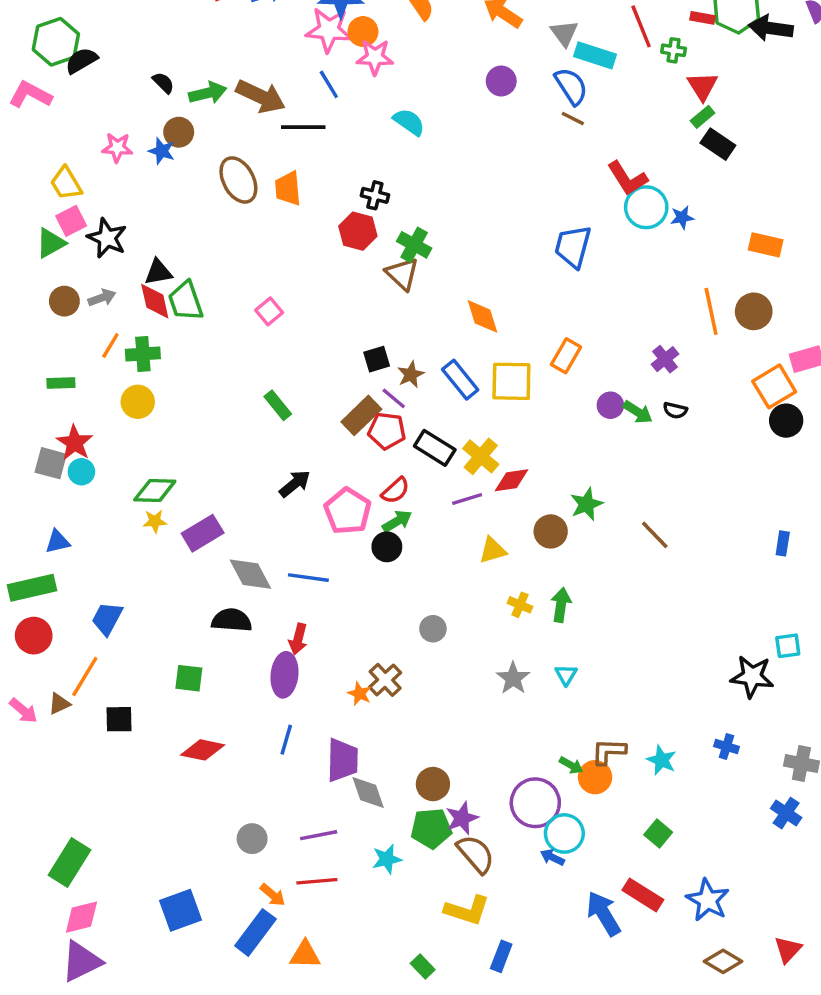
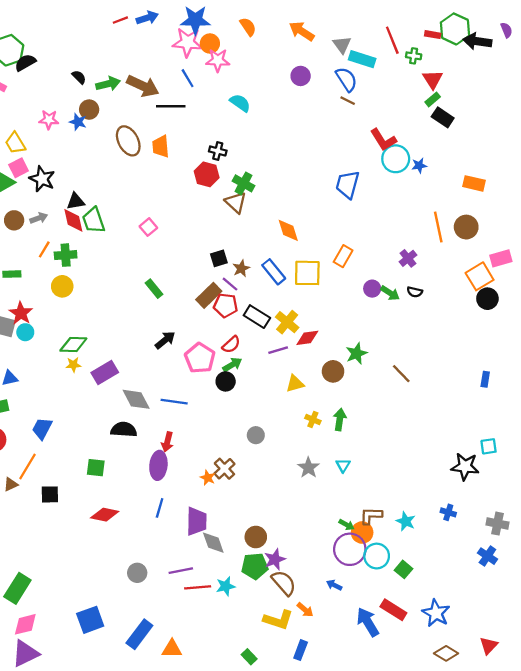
purple circle: (535, 803) -> (350, 549), moved
cyan circle: (564, 833) -> (377, 556), moved
red line: (317, 881) -> (198, 587), moved
orange arrow: (273, 895) -> (305, 610), moved

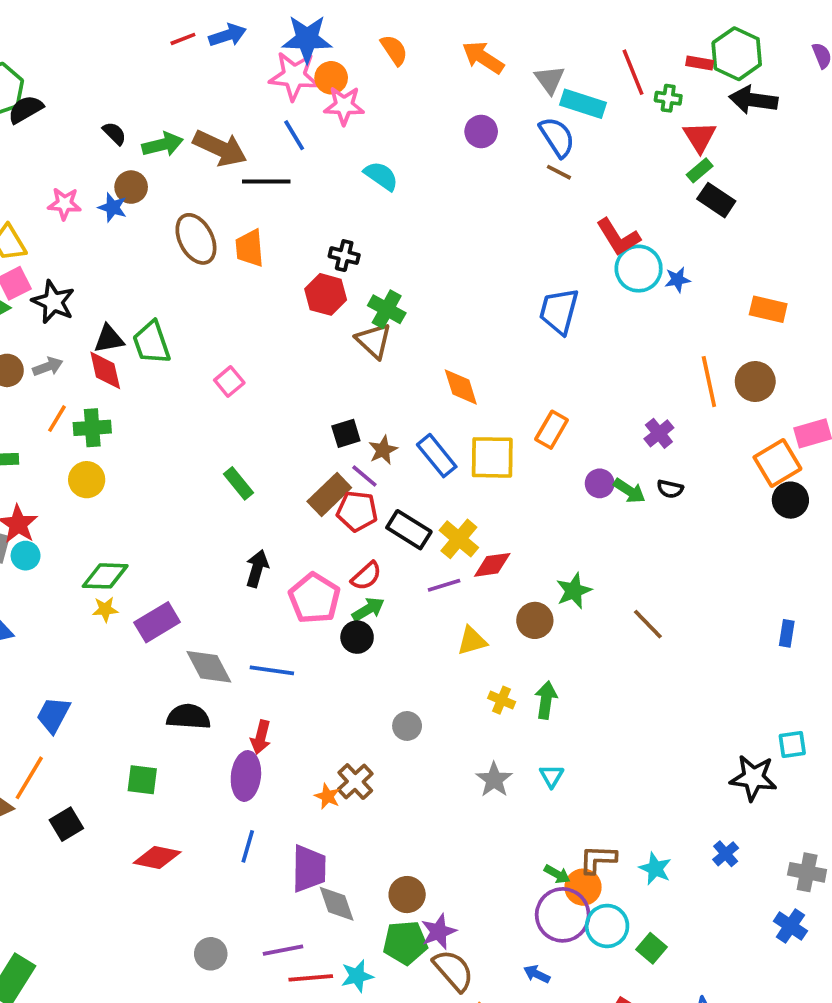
black arrow: (477, 41) -> (753, 100), moved
green trapezoid: (94, 220) -> (151, 343), moved
black arrow: (165, 340) -> (257, 569), turned -35
black square: (50, 494) -> (66, 824), turned -30
blue cross: (448, 512) -> (726, 854), turned 32

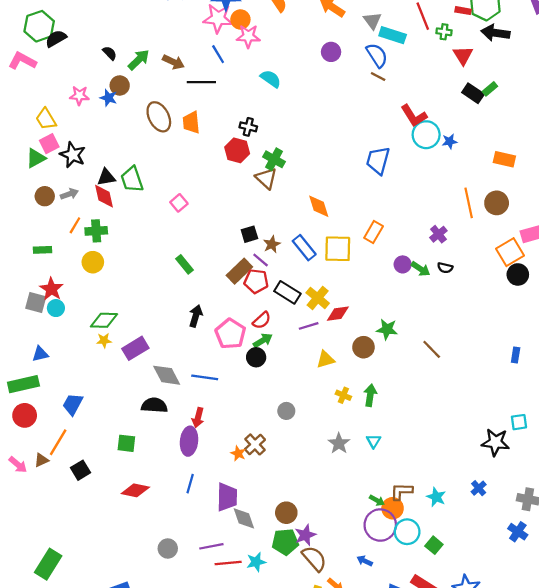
green arrow: (163, 144) -> (139, 60), turned -30
brown arrow: (220, 148) -> (173, 62), size x0.7
green rectangle: (700, 170) -> (490, 89), moved
green star: (574, 591) -> (387, 329), turned 30

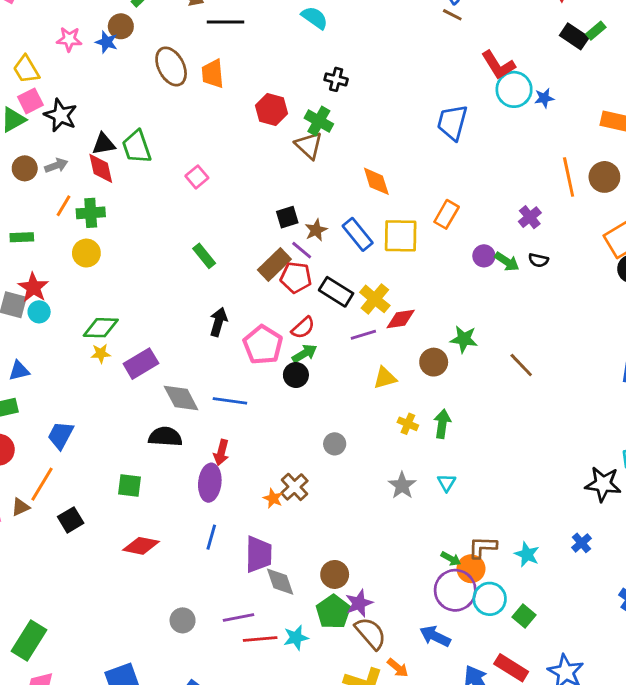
black cross: (248, 127) -> (336, 79), moved
green pentagon: (285, 542) -> (333, 612), turned -30
blue arrow: (365, 561) -> (435, 636), size x1.5

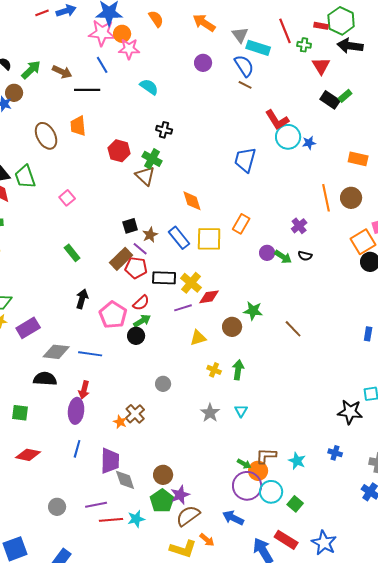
brown ellipse: (171, 66) -> (46, 136), moved
black rectangle: (336, 292) -> (164, 278), turned -30
gray diamond: (181, 398) -> (56, 352), turned -56
blue cross: (581, 543) -> (335, 453), turned -32
brown semicircle: (371, 633) -> (188, 516), turned -85

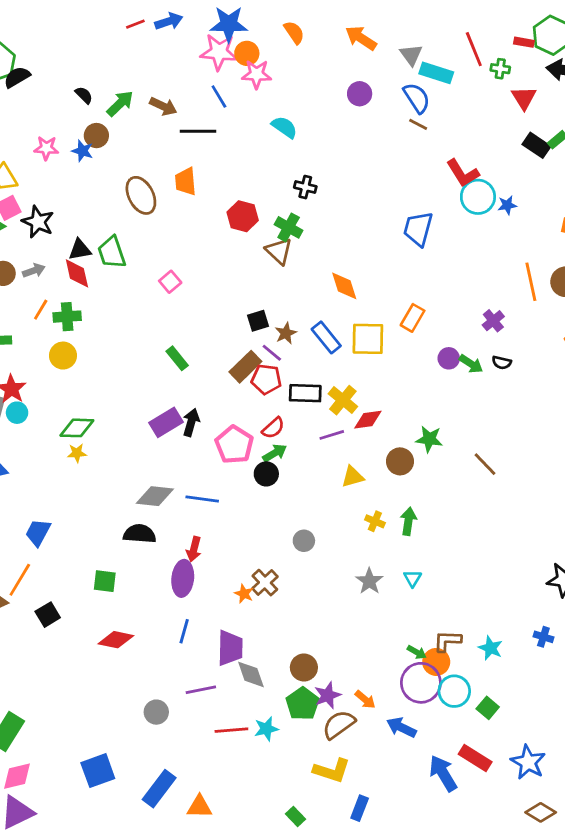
purple rectangle: (28, 328) -> (166, 422), moved
purple line: (96, 505) -> (201, 690), moved
orange arrow: (207, 540) -> (365, 700), moved

